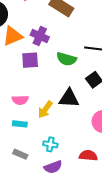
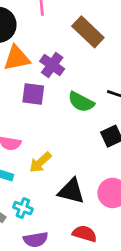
black triangle: (69, 98) -> (71, 191), moved
cyan cross: (50, 144) -> (23, 208), moved

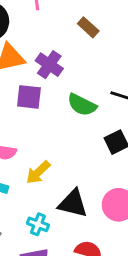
brown rectangle: (88, 32) -> (88, 27), size x0.6
cyan cross: (23, 208) -> (38, 224), moved

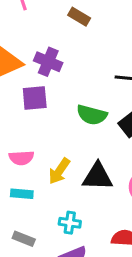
green semicircle: (82, 105) -> (92, 115), moved
black triangle: (73, 204) -> (97, 177), moved

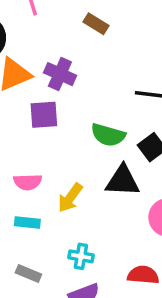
black triangle: (97, 177) -> (123, 181), moved

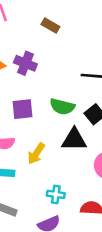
purple square: (44, 115) -> (23, 109), moved
cyan cross: (81, 256) -> (56, 194), moved

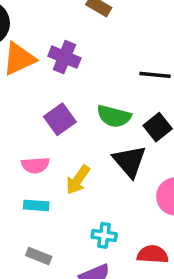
purple square: (23, 109) -> (60, 119), turned -30
black triangle: (74, 140) -> (130, 161), turned 48

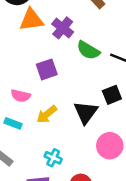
green semicircle: (114, 116) -> (88, 50), moved

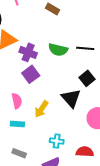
purple cross: (63, 28) -> (28, 52), moved
pink semicircle: (21, 96) -> (17, 101), turned -98

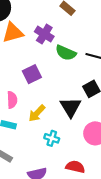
purple cross: (28, 52) -> (44, 34), moved
cyan cross: (57, 141) -> (52, 138), moved

